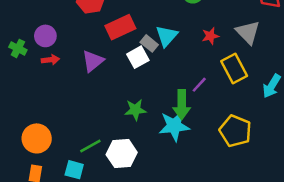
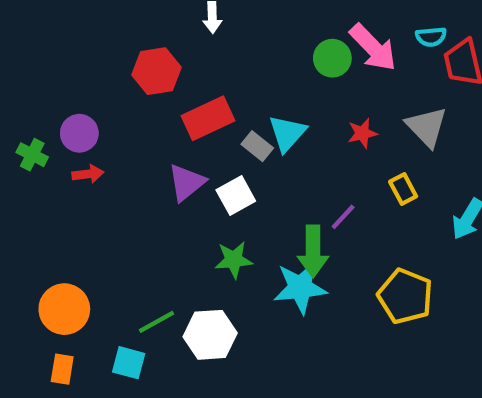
white square: (138, 57) -> (236, 195), moved
purple triangle: (93, 61) -> (187, 183), moved
yellow rectangle: (234, 68) -> (403, 189), size x0.6

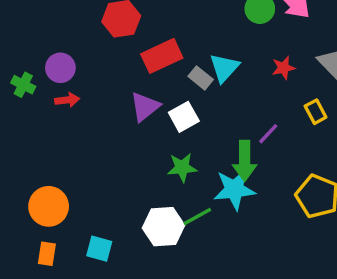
green line: (157, 322) -> (197, 217), moved

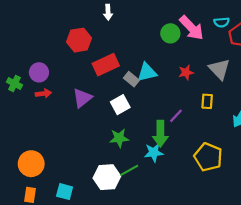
cyan triangle: (224, 68) -> (147, 72), turned 35
purple triangle: (145, 107) -> (82, 98), moved
yellow rectangle: (316, 112) -> (207, 101), turned 32
cyan star: (234, 189) -> (154, 153), size x0.7

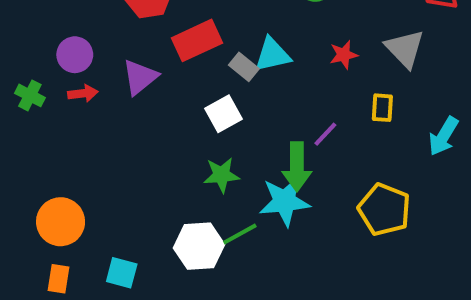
green cross: (14, 84) -> (30, 95), moved
purple triangle: (82, 98) -> (140, 77), moved
cyan star: (154, 153) -> (285, 201), size x1.4

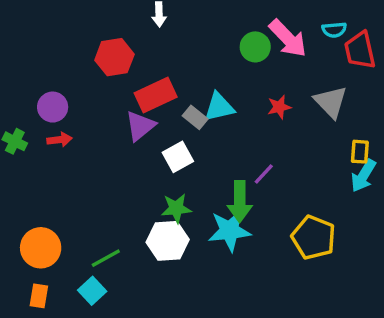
purple triangle: (140, 77) -> (140, 126), moved
yellow rectangle: (382, 108) -> (360, 152), moved
green line: (240, 234) -> (106, 258), moved
white hexagon: (199, 246) -> (168, 241), moved
cyan square: (122, 273) -> (92, 291), turned 32

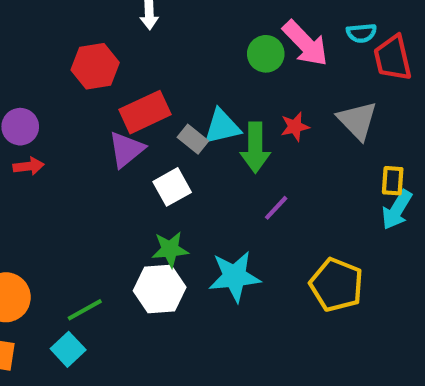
green arrow: (240, 201) -> (255, 147), moved

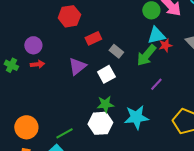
red rectangle: (145, 112) -> (93, 38), size x0.7
cyan triangle: (222, 127) -> (156, 35), moved
green arrow: (255, 147) -> (146, 55), turned 40
purple triangle: (126, 150) -> (77, 66), moved

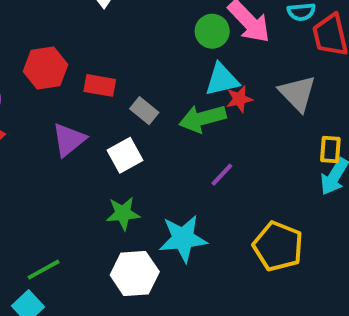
red hexagon: (69, 16) -> (46, 68), moved
red rectangle: (93, 38) -> (100, 85), turned 35
green arrow: (146, 55) -> (202, 118), turned 35
white hexagon: (100, 123) -> (135, 273), moved

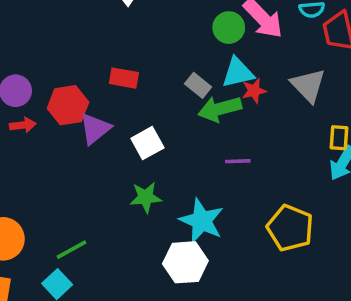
red hexagon: (46, 68) -> (68, 105), moved
gray rectangle: (144, 111) -> (198, 85), moved
purple line: (222, 175) -> (238, 161), turned 45
cyan star: (183, 239) -> (202, 221), turned 30
white hexagon: (135, 273) -> (185, 262), moved

